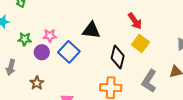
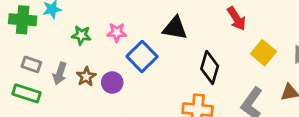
yellow square: (141, 43) -> (263, 53), moved
purple circle: (42, 52) -> (112, 83), moved
brown star: (37, 83) -> (86, 77), moved

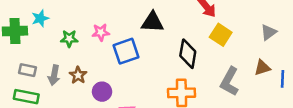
yellow square: (263, 53) -> (221, 35), moved
blue square: (142, 57) -> (126, 51), turned 32
purple circle: (112, 83) -> (102, 92), moved

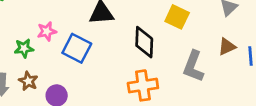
green star: (69, 39) -> (24, 48), moved
blue square: (126, 51) -> (77, 48), turned -36

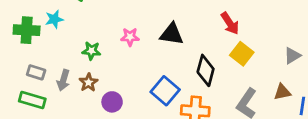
pink star: (47, 31) -> (130, 37), moved
blue square: (77, 48) -> (165, 91), moved

